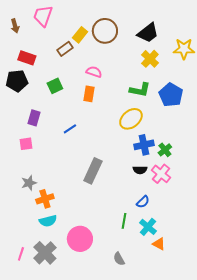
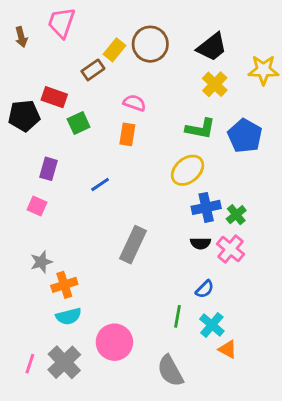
red rectangle: (27, 58) -> (54, 97), moved
pink square: (26, 144) -> (37, 206), turned 32
gray semicircle: (119, 259) -> (170, 371), size x1.6

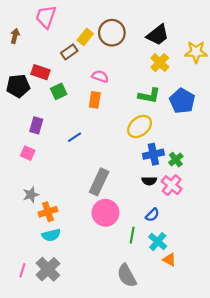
brown arrow: (21, 37) -> (15, 36), moved, turned -152
pink circle: (114, 342) -> (105, 213), moved

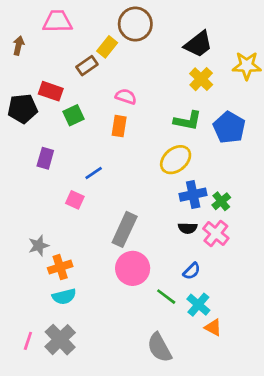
pink trapezoid: (46, 17) -> (57, 21), turned 70
brown circle: (112, 33) -> (135, 24), moved
pink square: (28, 153) -> (75, 200), moved
green line: (132, 235) -> (166, 297), turned -63

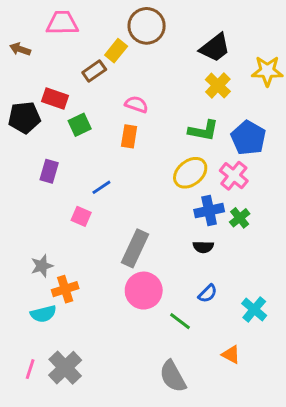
brown arrow: (18, 45) -> (20, 49), turned -84
pink cross: (216, 233) -> (234, 176), moved
cyan semicircle: (64, 297) -> (43, 314), moved
cyan cross: (198, 305) -> (254, 309), moved

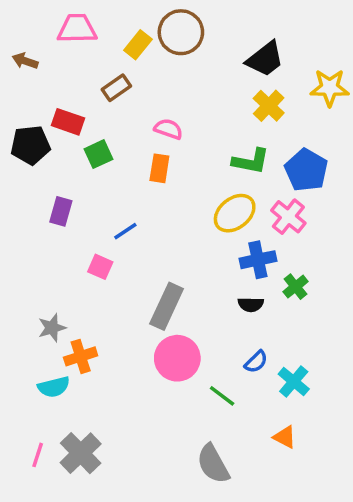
yellow rectangle: (116, 51) -> (138, 45), moved
green cross: (240, 218) -> (296, 287), moved
cyan cross: (254, 309) -> (294, 381), moved

